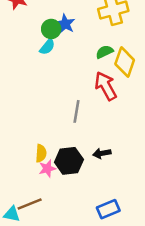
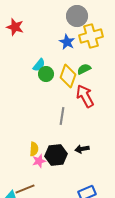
blue star: (65, 24) -> (67, 42), moved
green circle: (51, 29) -> (46, 74), moved
yellow diamond: (125, 62) -> (68, 76), moved

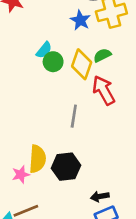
yellow semicircle: (34, 149) -> (38, 159), size x1.5
black arrow: (82, 149) -> (100, 196), moved
pink star: (39, 161) -> (21, 174), moved

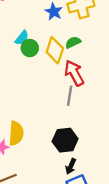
gray line: (74, 116) -> (70, 96), moved
black hexagon: (66, 167) -> (65, 140), moved
black arrow: (100, 196) -> (71, 166), turned -56

